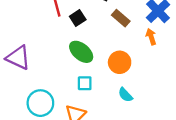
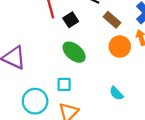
orange circle: (120, 62) -> (120, 47), moved
cyan square: (85, 83) -> (64, 84), moved

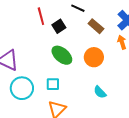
orange circle: (120, 47) -> (94, 57), moved
cyan circle: (35, 101) -> (22, 88), moved

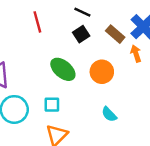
black square: (59, 26) -> (81, 34), moved
brown rectangle: (96, 26) -> (115, 34), moved

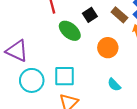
green ellipse: (63, 69) -> (70, 31), moved
cyan square: (52, 105) -> (64, 76), size x1.5

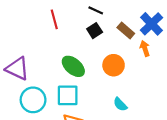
green ellipse: (70, 31) -> (73, 66), moved

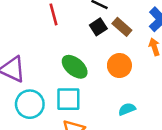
brown rectangle: (126, 31) -> (122, 27), moved
cyan semicircle: (120, 104) -> (127, 109), turned 112

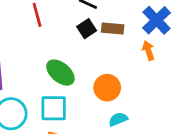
brown rectangle: (122, 27) -> (113, 29), turned -36
orange circle: (119, 66) -> (107, 88), moved

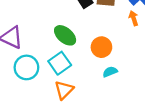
cyan square: (54, 108) -> (60, 63), turned -35

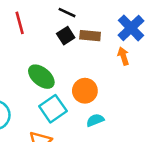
cyan square: (60, 63) -> (53, 109), moved

